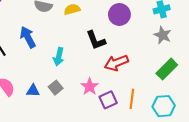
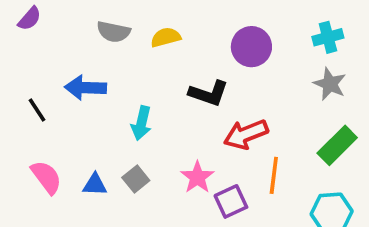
blue arrow: (28, 37) -> (85, 88), turned -60
black L-shape: (96, 40) -> (209, 93), turned -50
orange line: (132, 99) -> (274, 175), moved

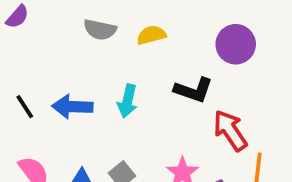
blue arrow: (85, 88) -> (72, 107), moved
cyan arrow: (141, 123) -> (127, 101), moved
red arrow: (246, 134) -> (230, 130), turned 78

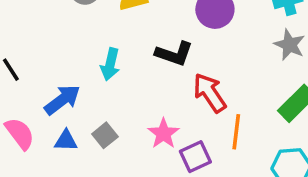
blue arrow: (72, 107) -> (62, 100), moved, turned 141

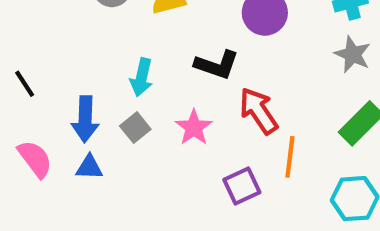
blue arrow: (62, 100) -> (85, 119), turned 129
pink star: (163, 134) -> (194, 128), moved
gray square: (105, 135) -> (135, 128), moved

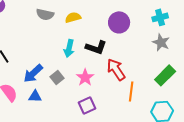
cyan arrow: (142, 77) -> (69, 48), moved
blue arrow: (85, 119) -> (33, 73), turned 45
purple square: (242, 186) -> (87, 105), moved

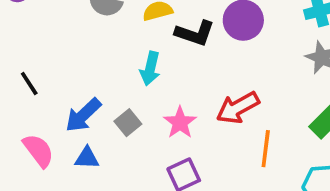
black L-shape: (96, 47) -> (195, 33), moved
red arrow: (116, 69) -> (238, 108), turned -85

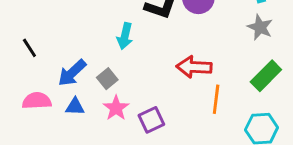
red arrow: (238, 108) -> (194, 67), turned 32
pink star: (180, 123) -> (116, 108), moved
pink semicircle: (38, 151) -> (37, 101), turned -56

